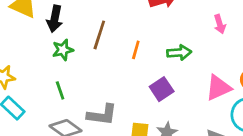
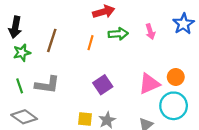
orange line: (136, 50) -> (90, 43), moved
green arrow: (179, 53) -> (118, 34), moved
gray L-shape: (102, 115) -> (47, 85), moved

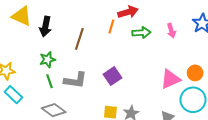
orange line: (90, 43) -> (111, 26), moved
green star: (22, 53) -> (47, 60), moved
purple square: (103, 85) -> (112, 76), moved

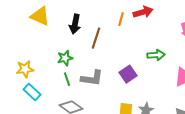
black arrow: (45, 26) -> (75, 24), moved
orange line: (111, 26) -> (121, 19), moved
green arrow: (141, 33) -> (156, 55), moved

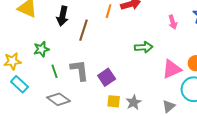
green star: (65, 58) -> (41, 49), moved
purple square: (128, 74) -> (107, 77), moved
gray L-shape: (92, 78) -> (80, 70), turned -105

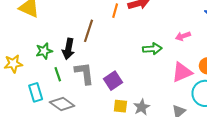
black arrow: (62, 16) -> (68, 49), moved
pink arrow: (173, 22) -> (183, 36), moved, turned 88
cyan rectangle: (19, 84) -> (36, 92), moved, turned 30

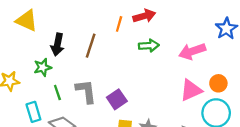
pink arrow: (183, 36) -> (192, 51), size x1.6
black arrow: (68, 49) -> (57, 45), moved
green arrow: (152, 49) -> (149, 46), moved

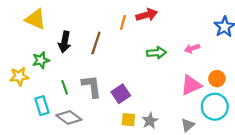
green arrow: (149, 46) -> (156, 53), moved
pink arrow: (192, 51) -> (192, 48), size x0.6
green star: (43, 67) -> (41, 60), moved

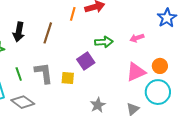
purple square: (121, 94) -> (86, 61), moved
yellow square: (128, 120) -> (68, 78), moved

